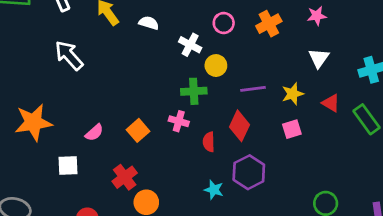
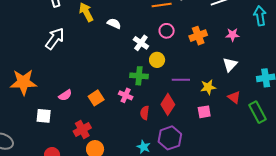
white arrow: (69, 55) -> (55, 39), turned 70

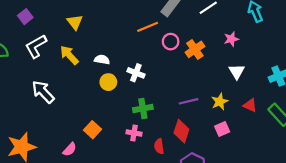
pink circle: (167, 31) -> (171, 42), moved
white arrow: (55, 39) -> (43, 92), turned -65
yellow circle: (157, 60) -> (108, 82), moved
orange square: (96, 98) -> (92, 130), moved

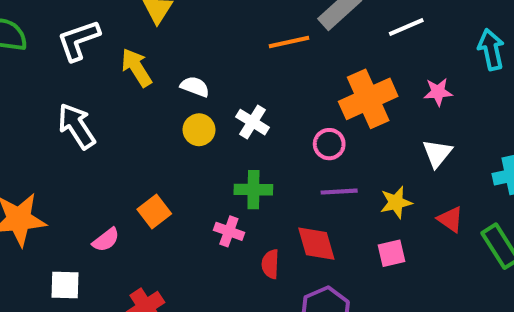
pink circle: (171, 42) -> (329, 144), moved
orange cross: (195, 49) -> (368, 99), size x1.5
red diamond: (181, 131) -> (316, 244), turned -45

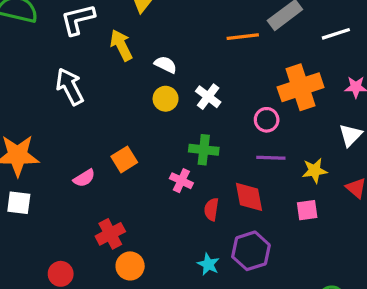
white square: (65, 285) -> (19, 203), moved

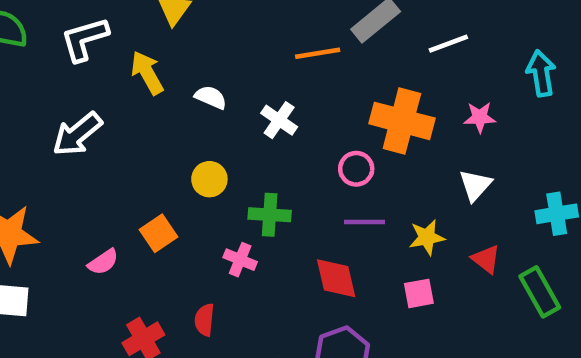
white arrow: (70, 87) -> (77, 134), turned -99
orange cross: (301, 87) -> (402, 121), turned 36
white cross: (208, 97) -> (279, 120), moved
yellow circle: (166, 99) -> (209, 179), moved
red semicircle: (211, 209) -> (204, 320), moved

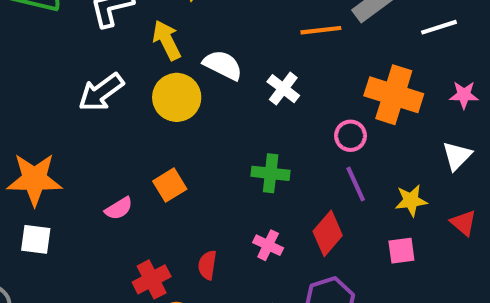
white semicircle: (211, 97) -> (223, 65), size x1.4
yellow circle: (209, 179) -> (177, 97), moved, size x1.5
purple line: (365, 222) -> (356, 184), turned 63
pink cross: (240, 260) -> (268, 245), moved
red diamond: (336, 278) -> (328, 233), turned 51

